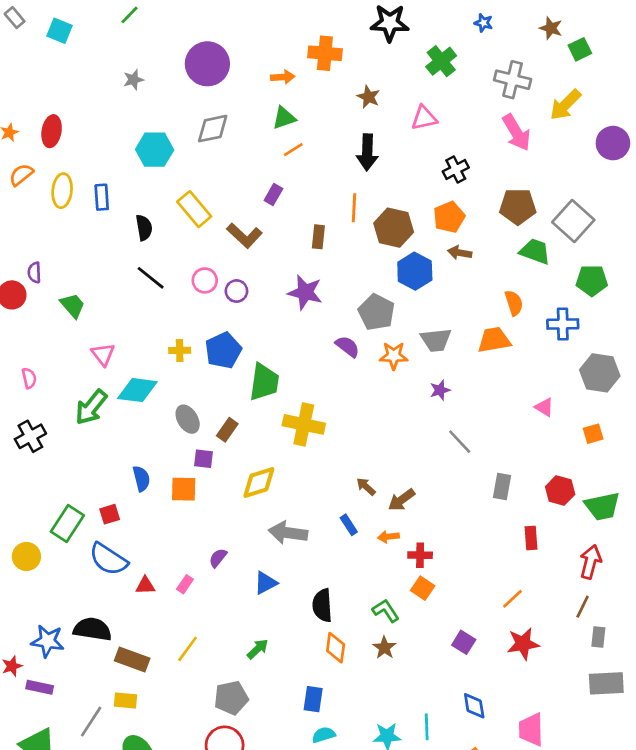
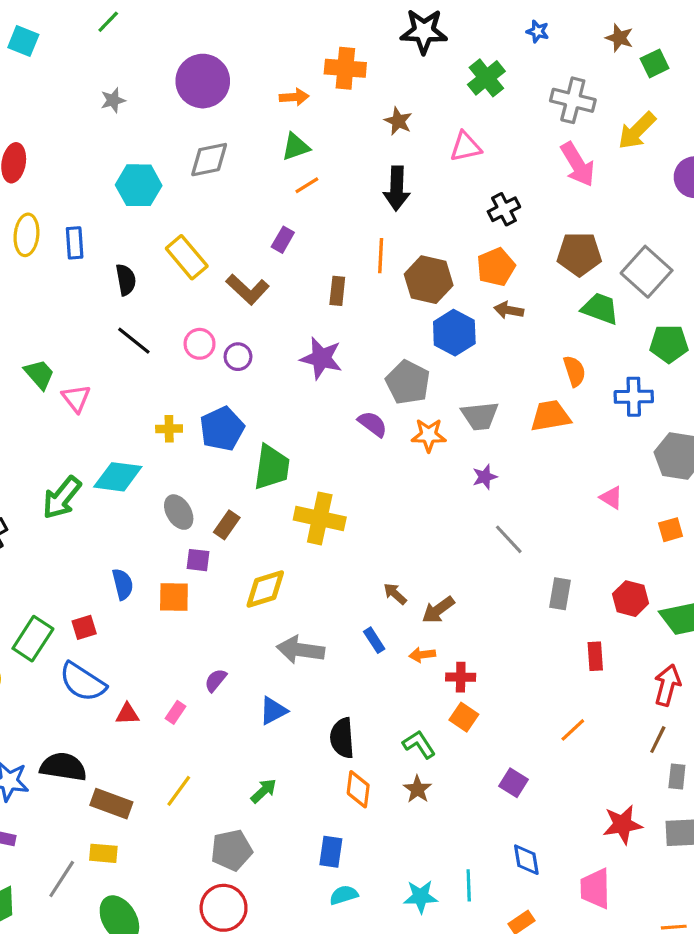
pink triangle: (103, 354) -> (76, 398), moved
red star: (523, 644) -> (623, 824), moved

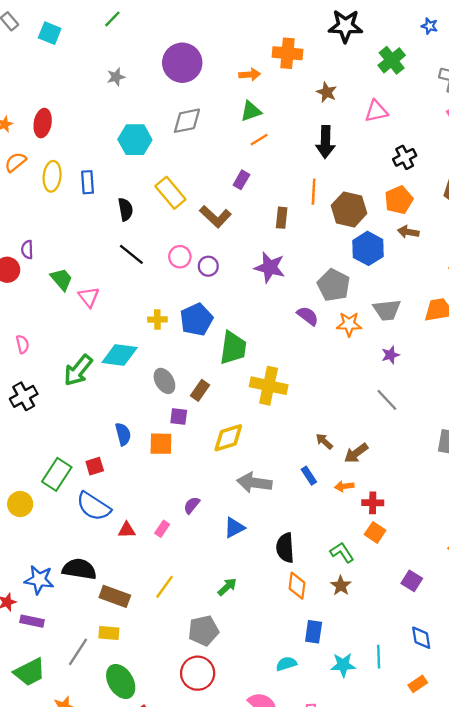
gray line: (509, 539) -> (387, 400), moved
blue rectangle: (331, 852) -> (314, 632), moved

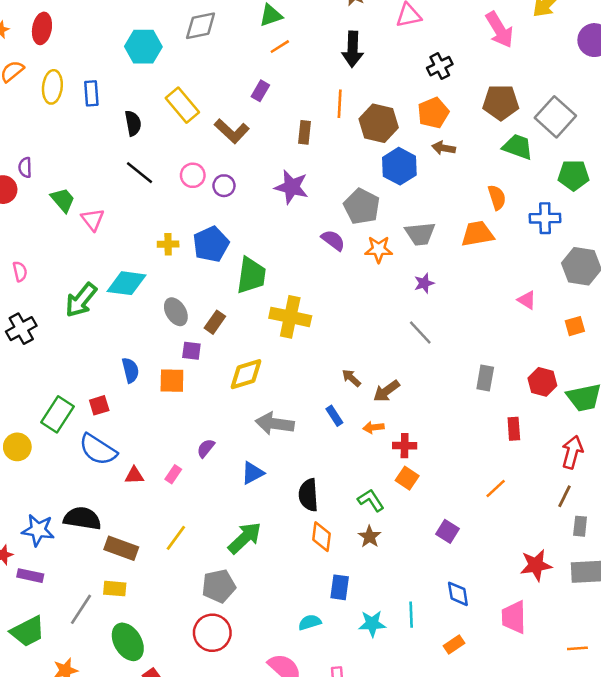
green arrow: (227, 587) -> (245, 538), size x1.6

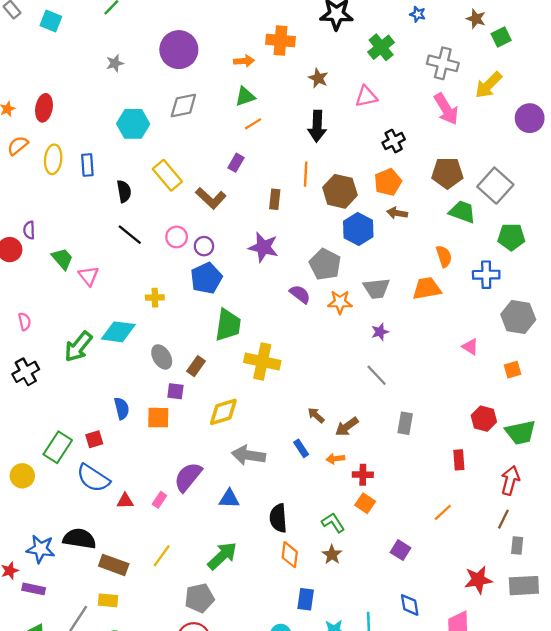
blue pentagon: (211, 244) -> (206, 278), moved
gray rectangle: (485, 378) -> (405, 423), moved
purple semicircle: (206, 448) -> (188, 477), size x1.8
blue triangle: (253, 473) -> (229, 499), turned 30

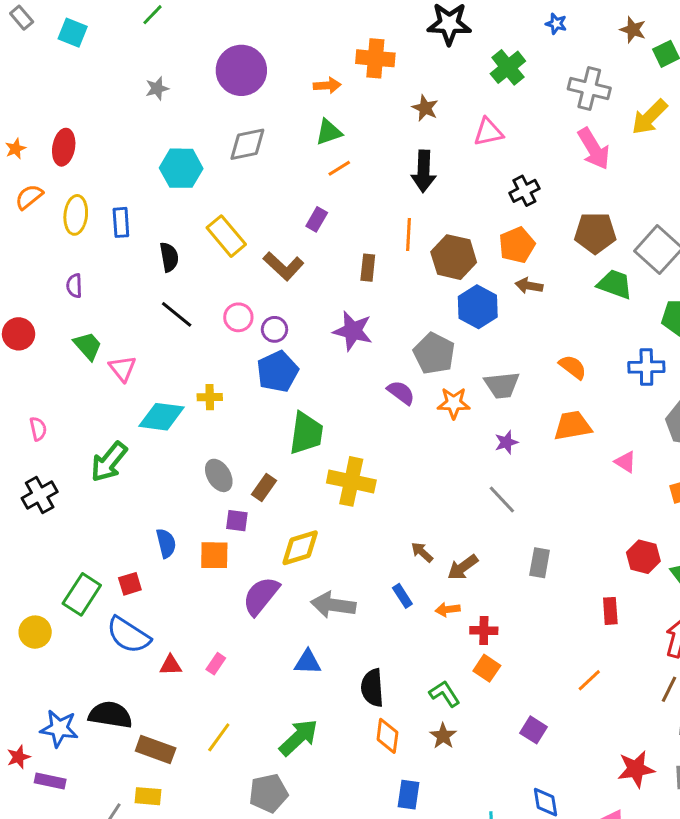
purple semicircle: (29, 230) -> (74, 286), moved
orange semicircle: (444, 256) -> (573, 367), moved, turned -35
orange trapezoid: (427, 288) -> (573, 426), moved
cyan diamond: (118, 332) -> (162, 417), moved
purple semicircle: (188, 477) -> (261, 596), moved

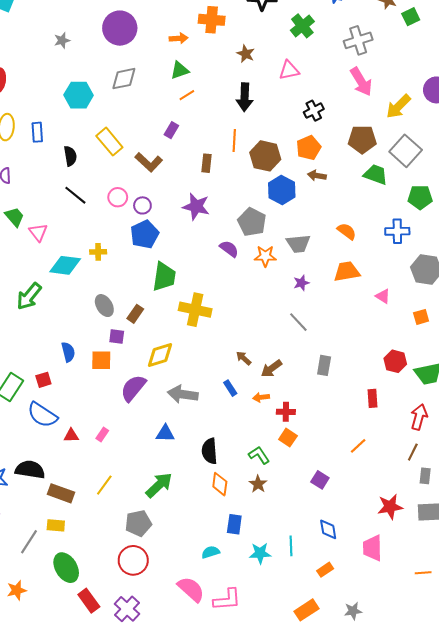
gray cross: (589, 88) -> (358, 40), turned -32
yellow arrow: (649, 117) -> (398, 106), moved

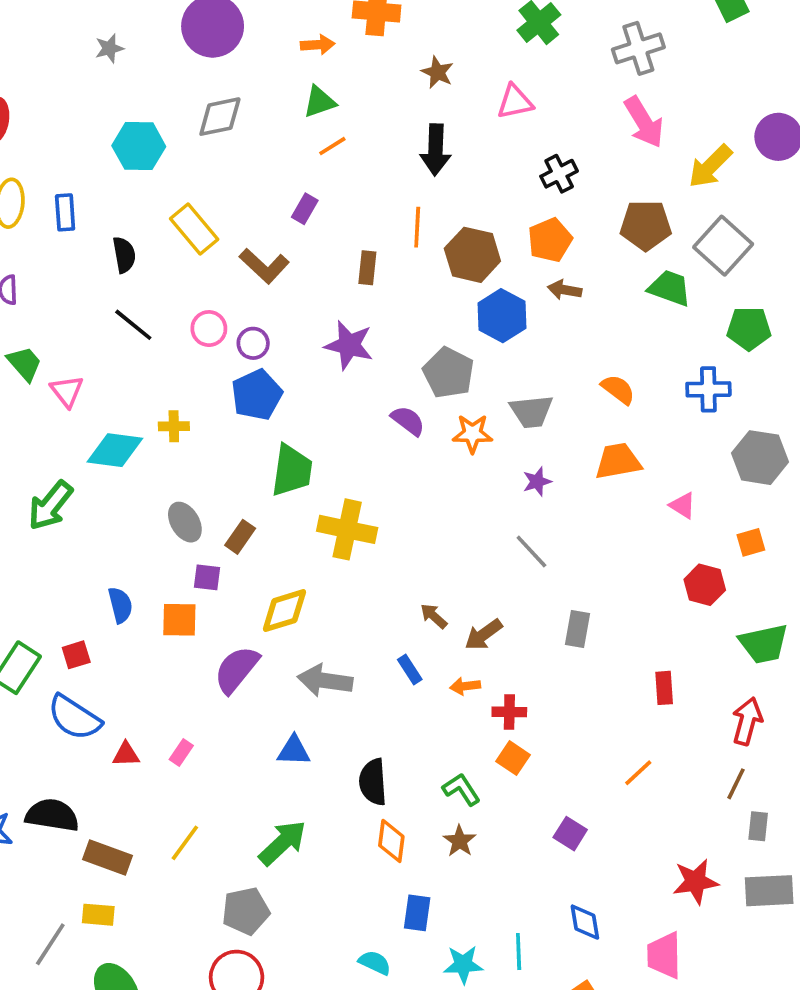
red hexagon: (395, 361) -> (705, 585), moved
cyan semicircle: (211, 552) -> (375, 963), turned 42

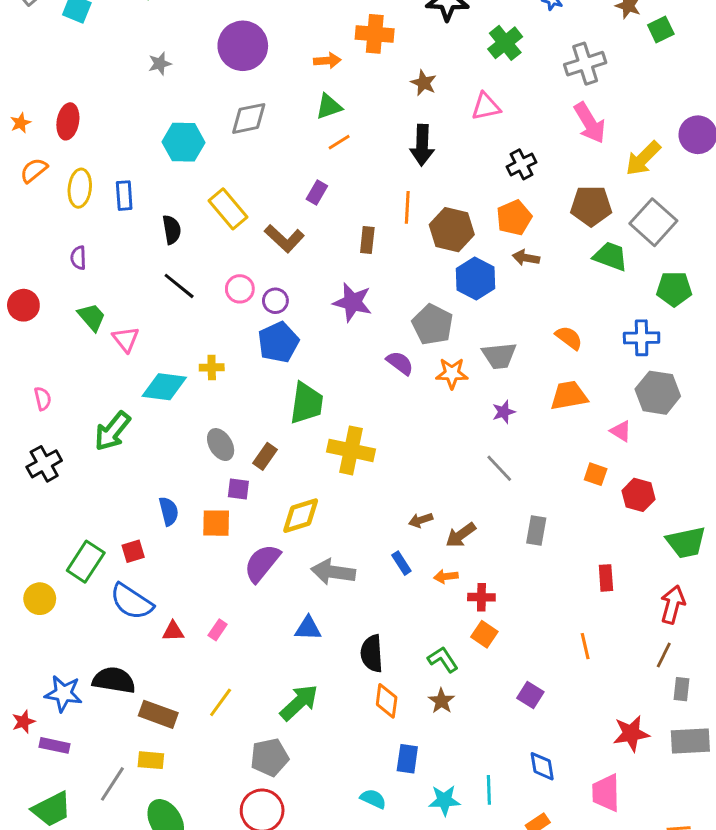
gray hexagon: (760, 458) -> (658, 393), moved
orange square: (751, 542) -> (596, 474), moved, turned 35
brown arrow: (434, 616) -> (421, 520), turned -60
orange line: (638, 773) -> (585, 646), turned -60

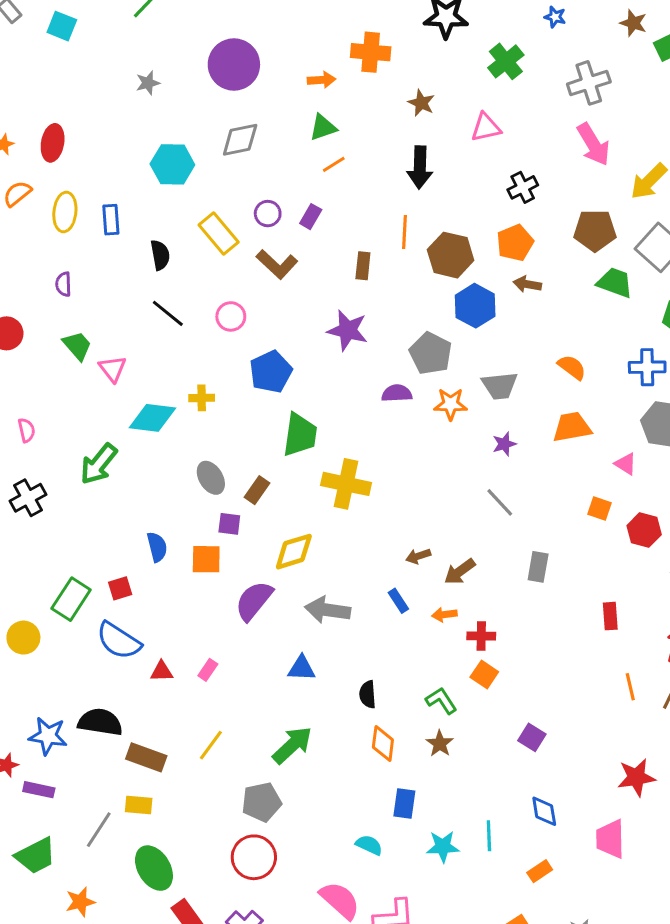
purple circle: (275, 301) -> (268, 214), moved
purple semicircle: (400, 363) -> (397, 393), turned -40
orange line: (585, 646) -> (630, 687), moved
black semicircle: (372, 654) -> (368, 694), size x0.7

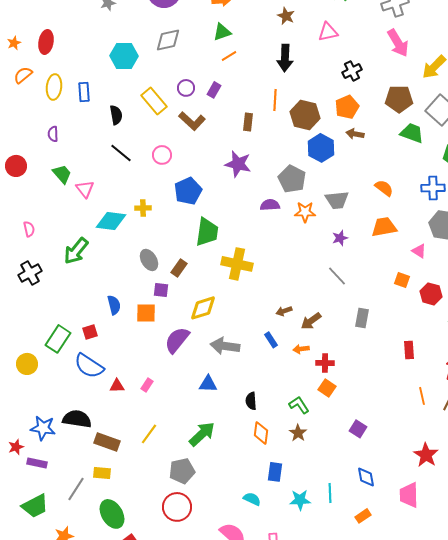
red star: (636, 777) -> (426, 455), turned -30

